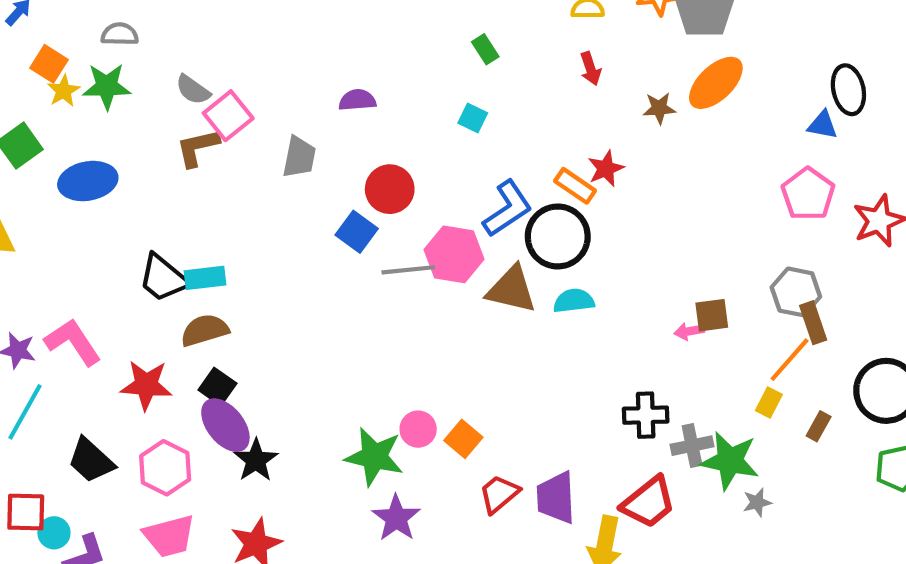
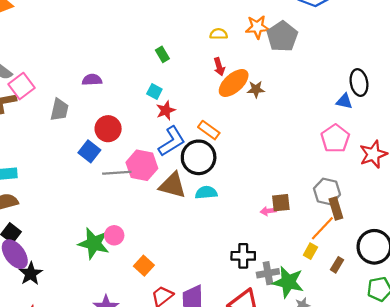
orange ellipse: (716, 83) -> (234, 83), moved
red star: (606, 169) -> (166, 110), moved
pink circle: (418, 429) -> (114, 235), moved
green star: (374, 457) -> (94, 243), moved

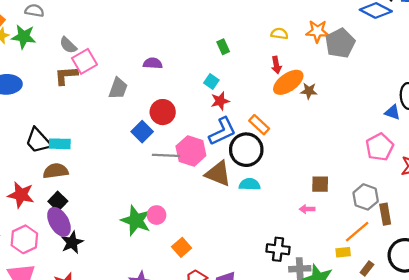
brown square: (281, 203) -> (320, 184), moved
brown rectangle: (336, 208) -> (385, 214), moved
yellow rectangle: (310, 251) -> (343, 252), turned 48

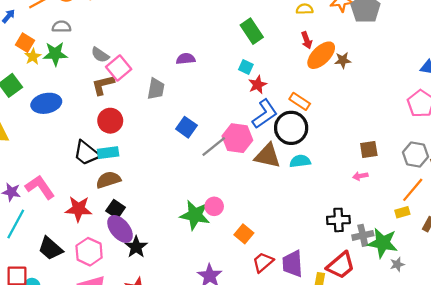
green rectangle: (223, 47) -> (252, 31), size x1.6
red circle: (163, 112) -> (110, 121), moved
gray line: (166, 155) -> (214, 147), turned -32

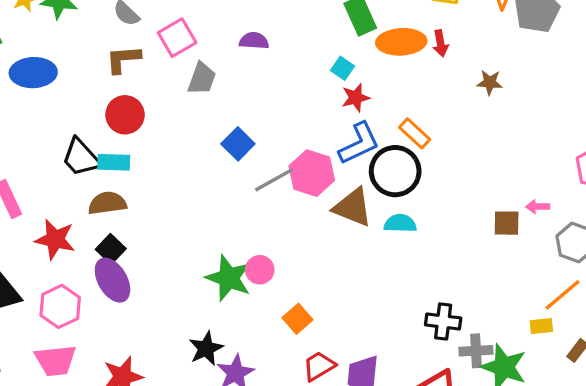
orange ellipse: (321, 55) -> (401, 42), moved, turned 32
pink square: (119, 68) -> (177, 38), moved
pink arrow: (360, 176) -> (538, 207), moved
black star: (136, 247) -> (206, 348), moved

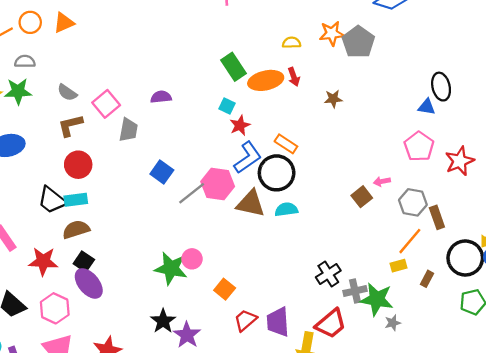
brown square: (507, 223) -> (362, 197), turned -30
black cross: (443, 321) -> (328, 274), turned -30

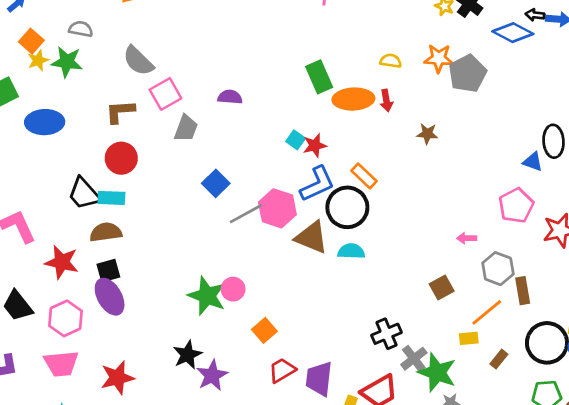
gray semicircle: (67, 93) -> (138, 61), moved, size x1.4
cyan square: (227, 106) -> (296, 140), moved
brown square: (362, 197) -> (442, 287), moved
black square: (84, 262) -> (108, 271), turned 30
gray cross: (355, 291) -> (414, 359), turned -35

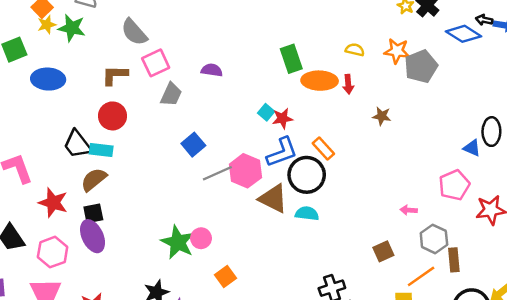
brown semicircle: (106, 232) -> (94, 180), turned -36

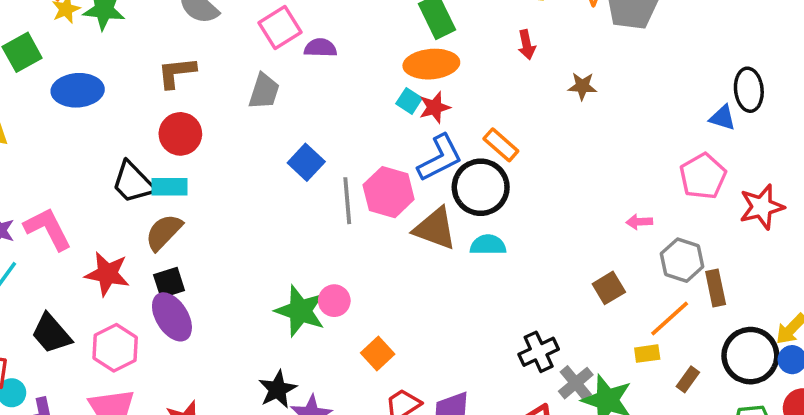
pink square: (156, 63) -> (280, 27), moved
orange ellipse: (320, 81) -> (431, 64), moved
gray line: (217, 173) -> (347, 201), turned -64

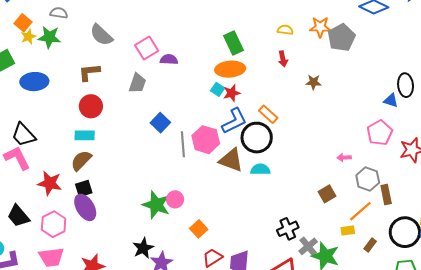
black trapezoid: (133, 182) -> (24, 135), moved

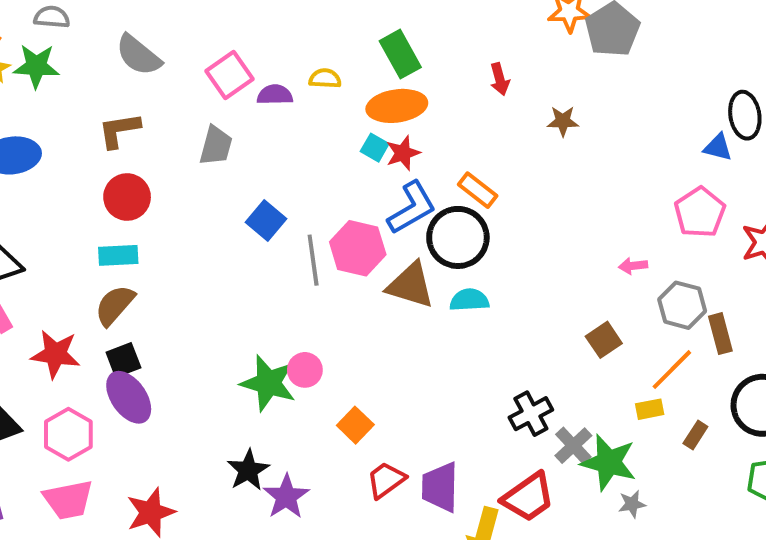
yellow semicircle: (285, 30) -> (325, 78), moved

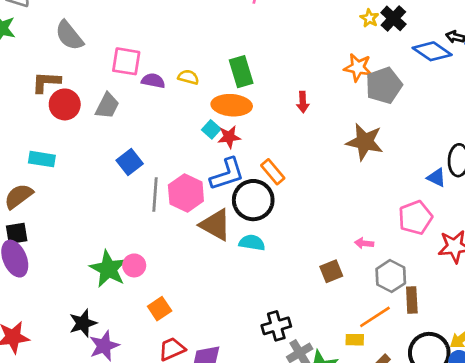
pink square: (229, 75) -> (126, 61), turned 32
brown star: (563, 121) -> (365, 142), moved, size x1.8
red circle: (127, 197) -> (65, 104), moved
cyan rectangle: (118, 255) -> (42, 159), moved
brown square: (604, 340) -> (331, 271), moved

